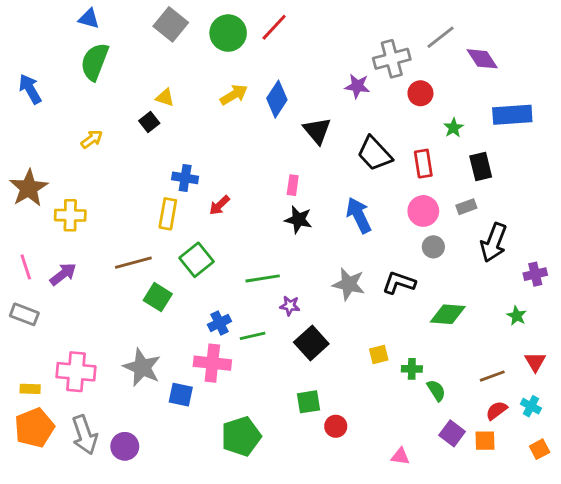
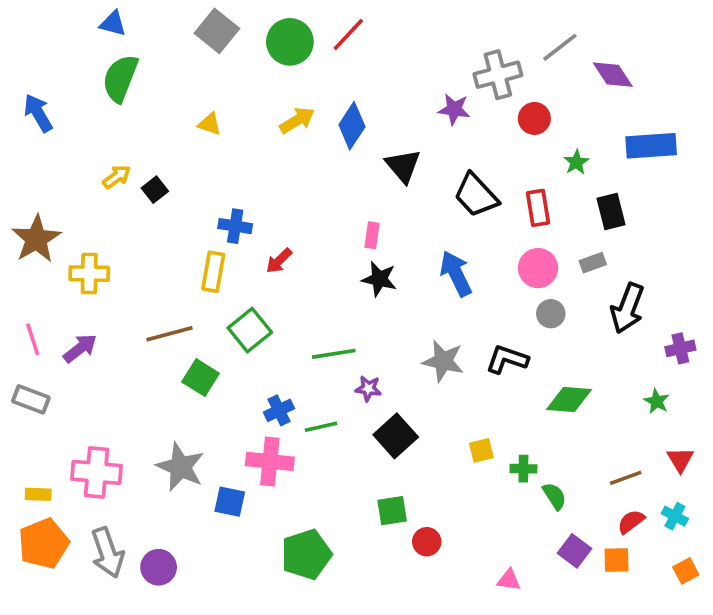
black square: (149, 122) -> (155, 190), moved

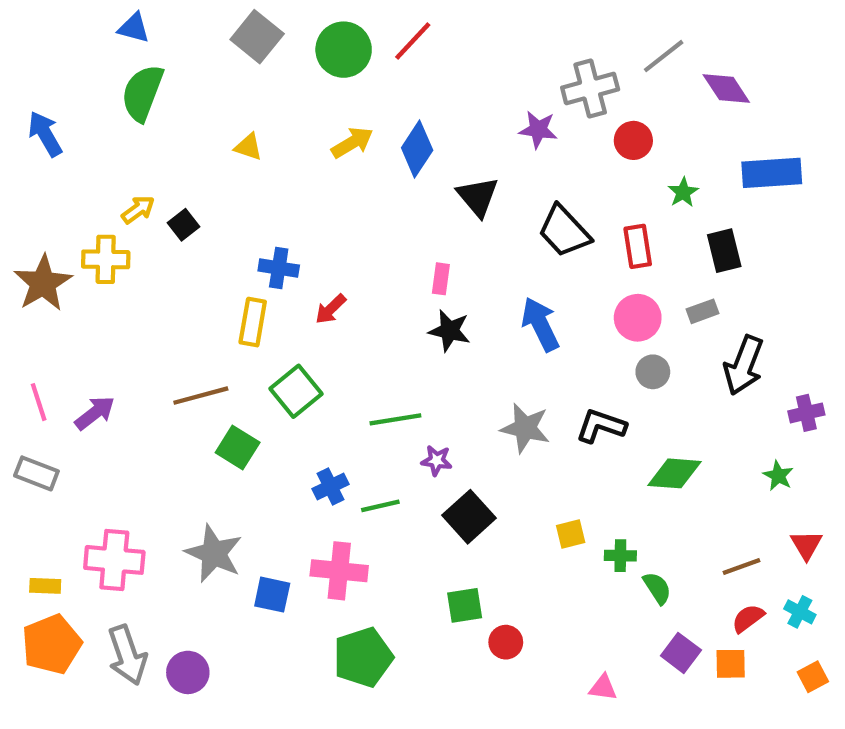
yellow cross: (89, 274) -> (106, 259), moved
pink cross: (270, 461) -> (339, 571), moved

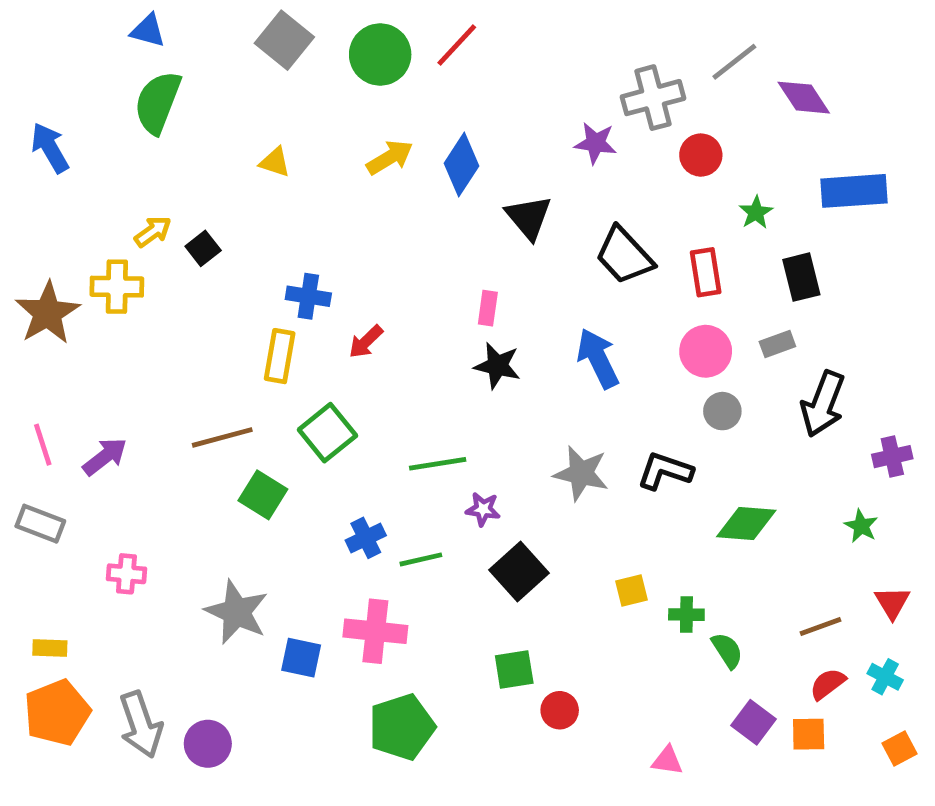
pink cross: (114, 560) -> (126, 574), moved, size x0.6

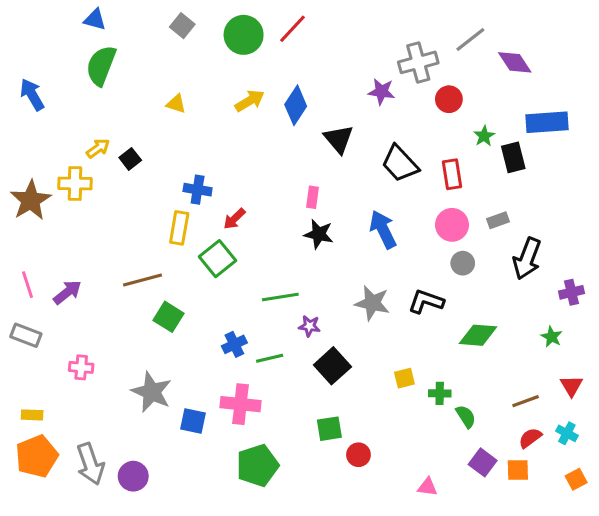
gray square: (284, 40) -> (182, 26), size x0.7
black rectangle: (801, 277) -> (513, 157), moved
green square: (327, 433) -> (218, 259), moved

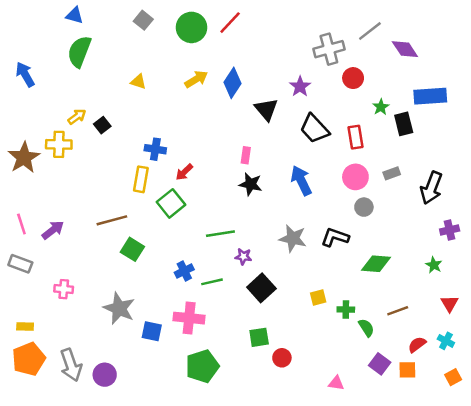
purple star: (381, 92) -> (300, 86), moved, turned 30
black arrow: (527, 259) -> (431, 188), moved
brown line: (526, 401) -> (398, 311), moved

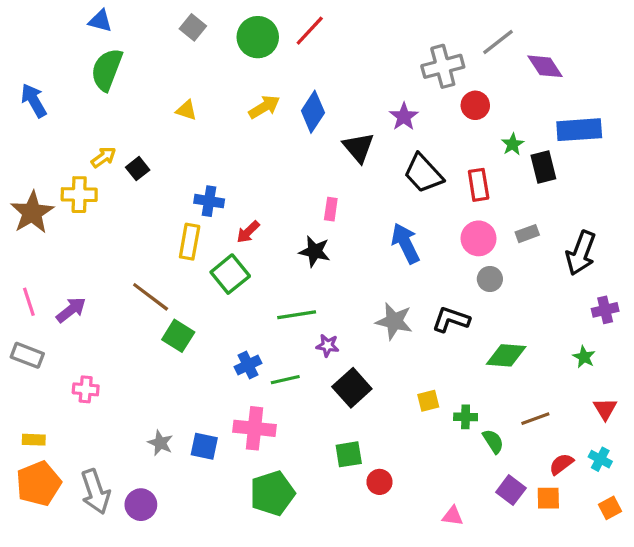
black star: (251, 184) -> (315, 251), moved
brown line: (112, 220) -> (151, 297), turned 52
gray star: (119, 308) -> (160, 443), moved, size x0.6

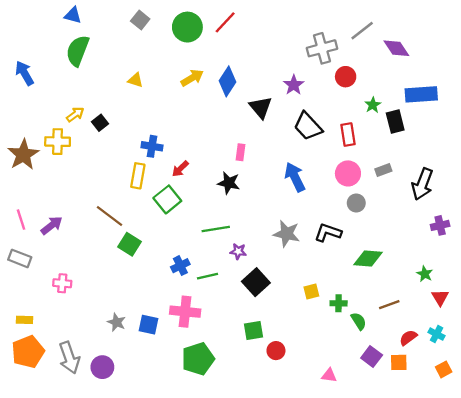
green star: (584, 357) -> (425, 274), moved

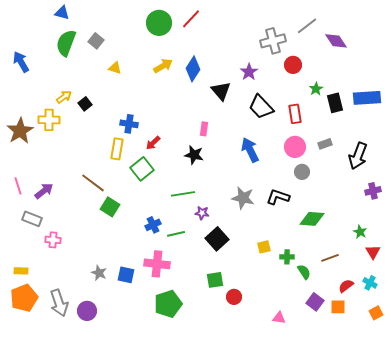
gray square: (140, 20) -> (96, 41), moved
blue rectangle: (421, 94) -> (367, 98), moved
gray rectangle: (20, 258) -> (32, 219), moved

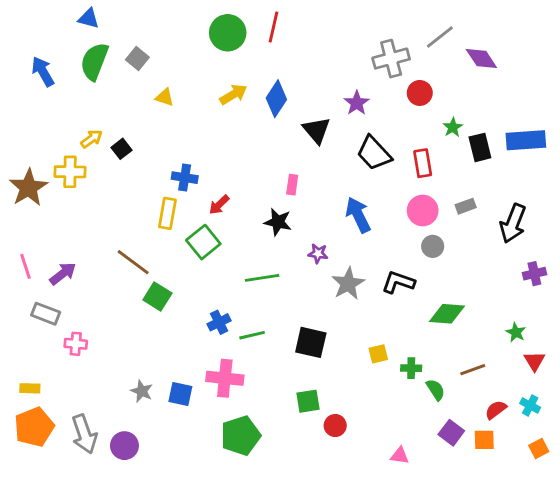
red line: (191, 19) -> (274, 27), turned -30
blue arrow: (21, 62) -> (43, 71), moved
gray star: (243, 198) -> (348, 284), turned 30
purple star: (202, 213) -> (318, 254), moved
black square: (217, 239) -> (311, 342), turned -35

